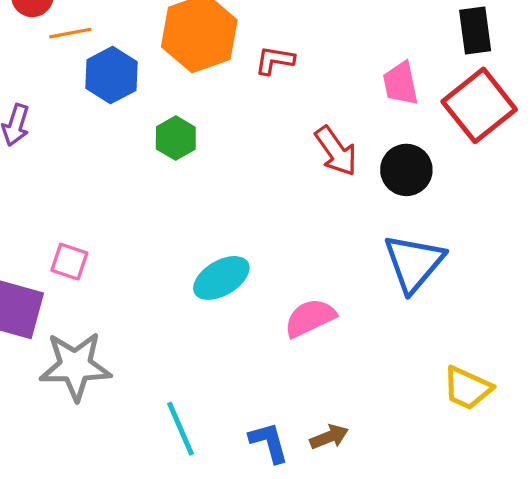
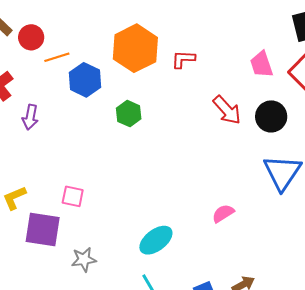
cyan ellipse: (221, 278) -> (156, 240), moved
pink semicircle: (310, 318) -> (223, 213), size x0.7
gray star: (75, 366) -> (84, 259), size x0.6

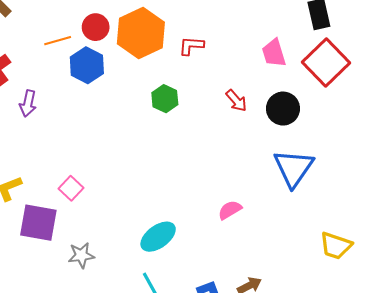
red circle: (31, 37) -> (96, 27), moved
red arrow: (227, 110) -> (236, 101), size x0.7
green hexagon: (129, 114) -> (165, 99), moved
pink square: (73, 196) -> (71, 188), turned 30

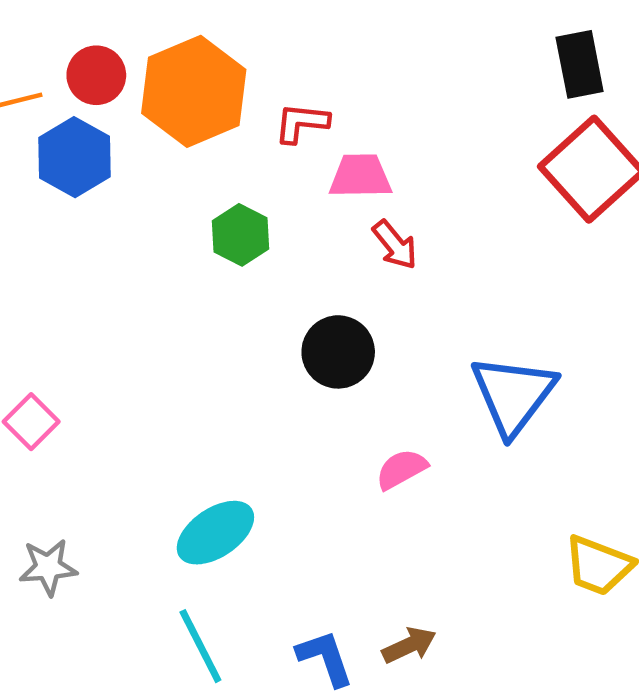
pink trapezoid: (274, 53) -> (360, 176), moved, turned 104
black circle: (283, 109) -> (338, 352), moved
pink semicircle: (230, 210) -> (401, 469), moved

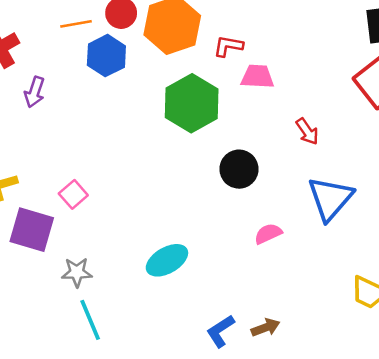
green hexagon: (241, 235) -> (192, 103), size x1.8
red arrow: (395, 245) -> (307, 131), moved
cyan line: (200, 646) -> (90, 320), moved
blue L-shape: (325, 658) -> (220, 331), turned -108

